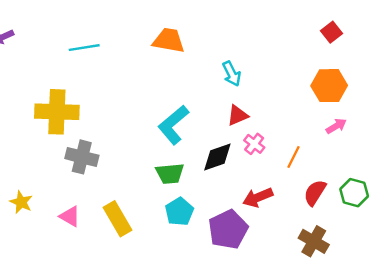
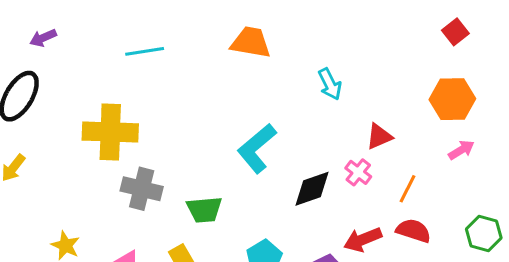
red triangle: (238, 115) -> (379, 136), moved
green trapezoid: (170, 174) -> (204, 210), moved
red semicircle: (315, 193) -> (414, 231), moved, turned 76

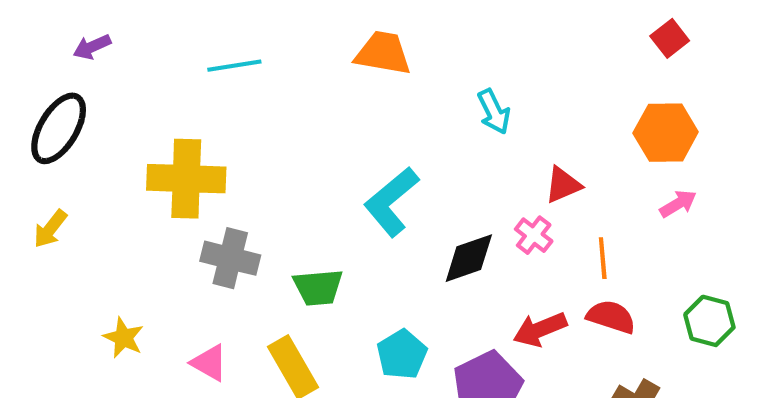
orange line: (408, 189) -> (603, 258), turned -32

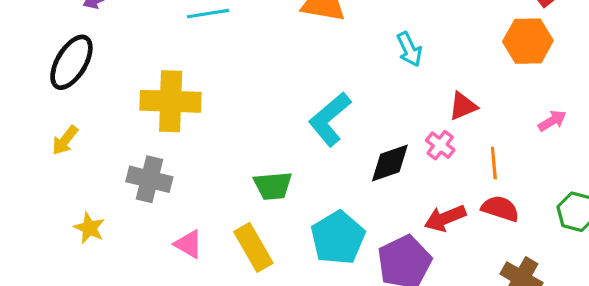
orange hexagon: (666, 133) -> (528, 41), moved
gray cross: (230, 258) -> (149, 179), moved
yellow star: (123, 338) -> (89, 228), moved
cyan pentagon: (402, 354) -> (338, 238), size x1.4

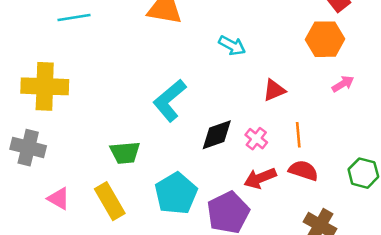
cyan arrow: (409, 49) -> (232, 46), turned -36
pink arrow: (552, 121) -> (343, 84), moved
pink cross: (440, 145) -> (256, 139), moved

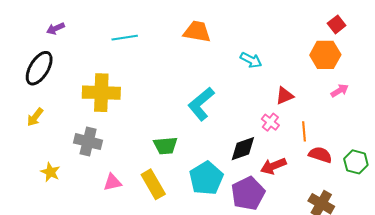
black diamond: (217, 135) -> (243, 149), moved
pink cross: (256, 139) -> (270, 122), moved
red semicircle: (303, 170) -> (320, 155), moved
pink triangle: (59, 199) -> (112, 182), turned -42

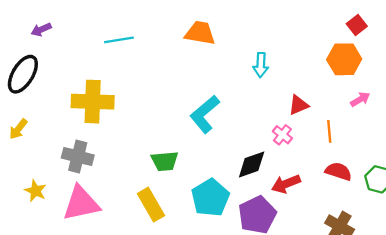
cyan arrow: (251, 60) -> (261, 65), turned 65
orange line: (304, 131) -> (329, 131), moved
pink triangle: (112, 182) -> (81, 203), moved, size x1.8

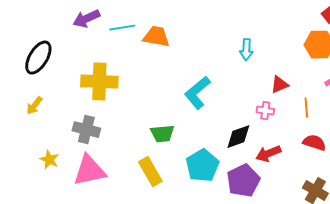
purple arrow: (41, 30) -> (86, 19), moved, size x1.5
orange trapezoid: (200, 33) -> (156, 37), moved
pink cross: (282, 135) -> (265, 111), turned -30

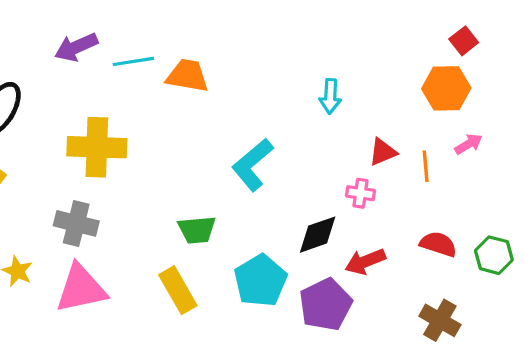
orange line: (306, 108) -> (426, 166), moved

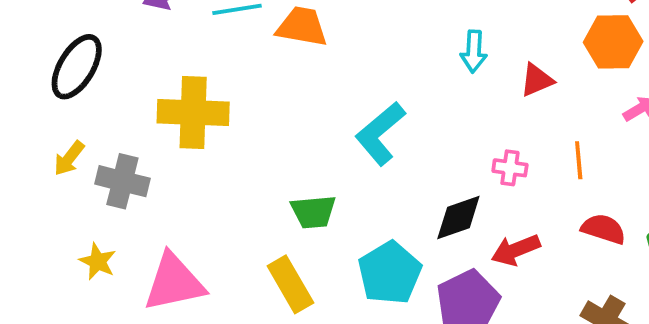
red triangle: (383, 152) -> (537, 80), moved
orange line: (426, 166) -> (579, 160), moved
gray cross: (76, 223) -> (122, 181), moved

